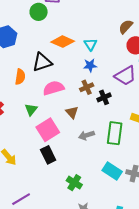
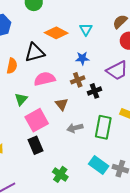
cyan triangle: (90, 44) -> (86, 29), moved

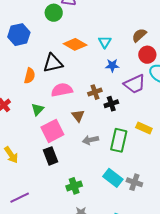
blue star: (82, 58) -> (112, 65), moved
green cross: (60, 174) -> (74, 186), turned 35

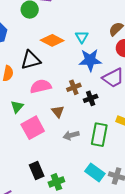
blue star: (112, 65) -> (90, 60), size x1.6
black rectangle: (50, 156) -> (37, 170), moved

